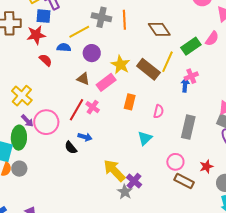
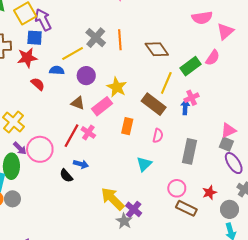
gray cross: (101, 17) -> (96, 38), turned 30
brown rectangle: (148, 69) -> (154, 104), moved

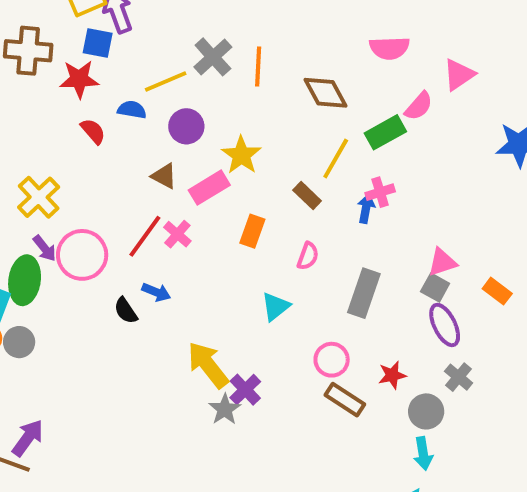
pink semicircle: (202, 18) -> (389, 48), moved
pink semicircle: (213, 58) -> (419, 106), moved
brown rectangle: (154, 104) -> (307, 195), size x0.6

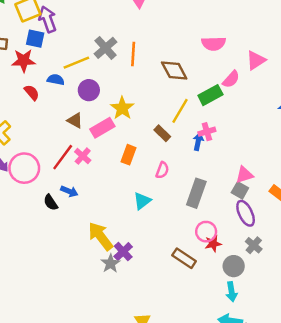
pink circle: (332, 360) -> (206, 232), moved

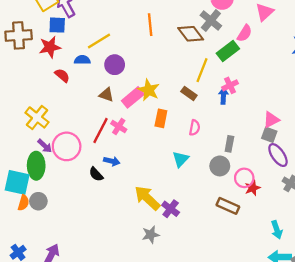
gray cross: (106, 48) -> (211, 21), moved
yellow star: (122, 108) -> (149, 90), moved
gray rectangle: (196, 193) -> (229, 144), size x0.6
gray star: (110, 263) -> (151, 235), moved, turned 30
gray circle: (234, 266) -> (220, 166), moved

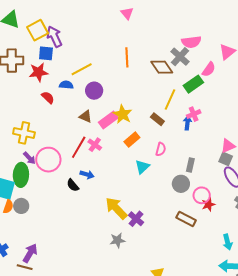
yellow cross: (37, 117) -> (24, 133), turned -30
orange rectangle: (161, 118) -> (132, 140), turned 35
cyan triangle: (181, 159) -> (142, 167), moved

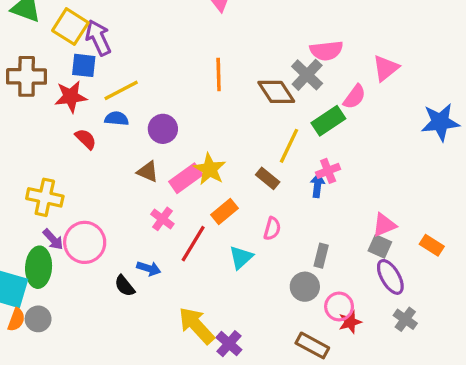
yellow square: (38, 30) -> (70, 27), turned -30
yellow line: (82, 69) -> (121, 90), moved
red line: (79, 147) -> (193, 244), moved

